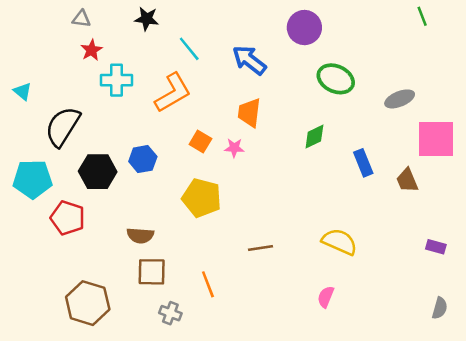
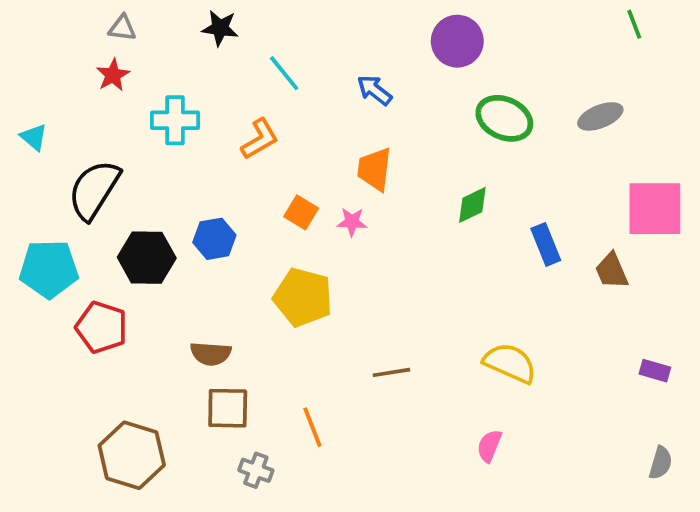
red star: (91, 50) -> (113, 75), moved
blue arrow: (249, 60) -> (374, 90), size x0.7
orange L-shape: (173, 93) -> (260, 139), size x0.7
gray ellipse: (400, 99) -> (600, 116), moved

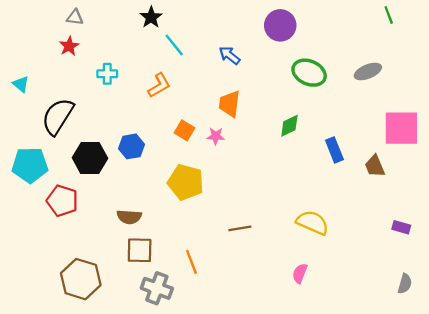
black star: (220, 28) -> (151, 17), moved, turned 30
cyan cross: (175, 120) -> (107, 74), size x0.7
gray cross: (256, 470) -> (157, 288), size x1.5

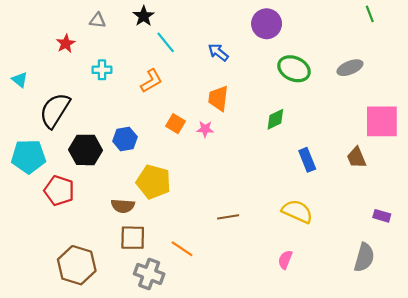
gray triangle: (75, 17) -> (98, 20), moved
blue rectangle: (334, 150) -> (307, 160), moved
yellow pentagon: (186, 182) -> (154, 182), moved
orange line: (191, 262) -> (182, 249), turned -35
gray semicircle: (405, 284) -> (364, 257), moved, size x1.5

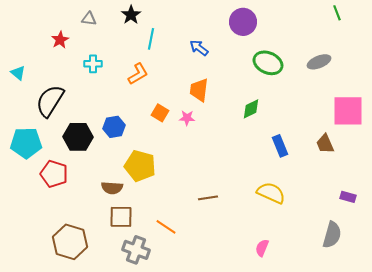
cyan line: (166, 42) -> (151, 39), turned 50
pink semicircle: (285, 260) -> (262, 248), moved

